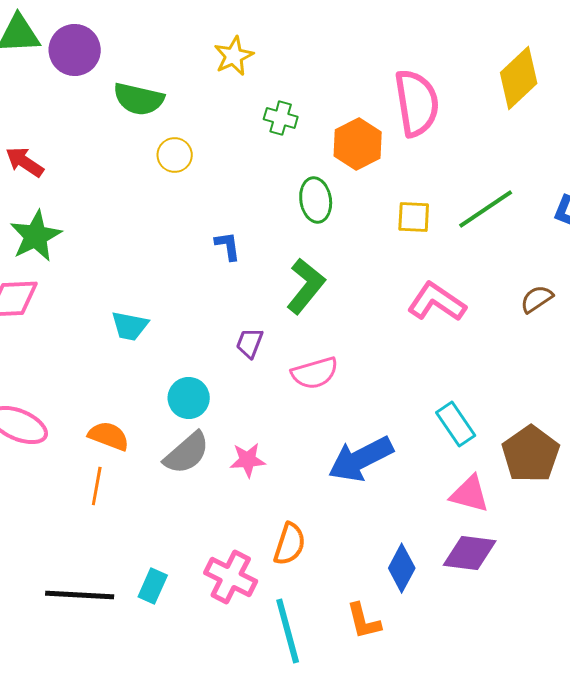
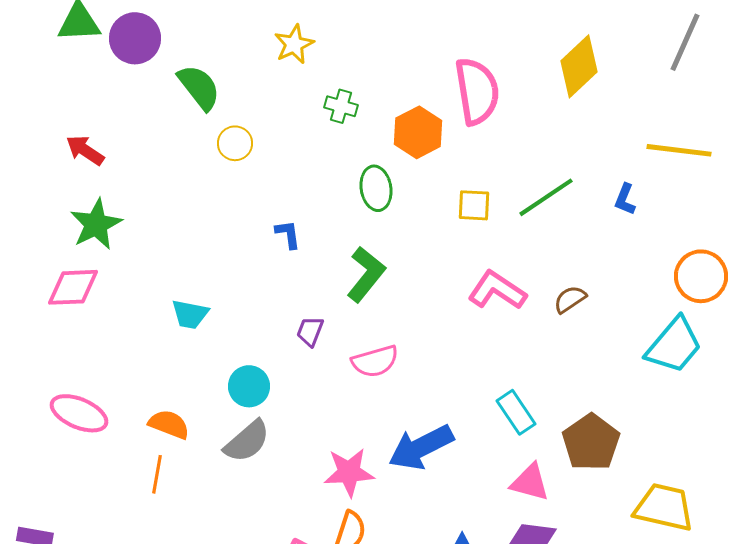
green semicircle: (139, 99) -> (199, 87), turned -141
brown semicircle: (537, 299) -> (570, 299), moved
pink star: (248, 460) -> (349, 472), moved, size x1.4

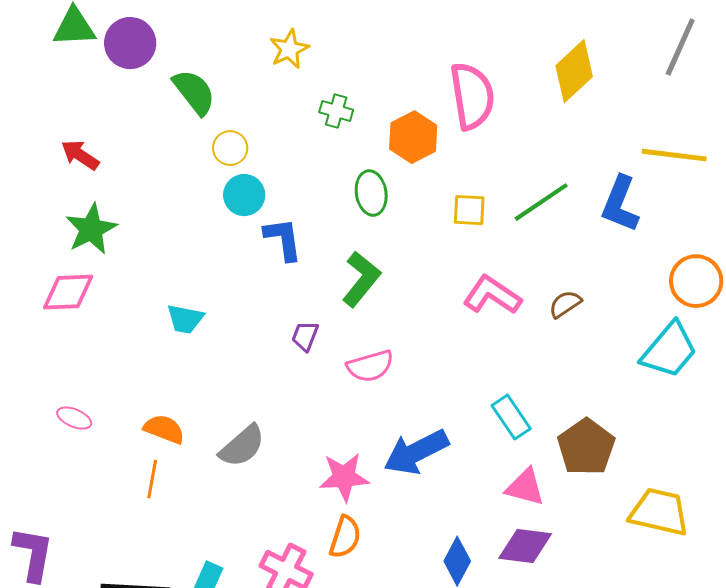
blue L-shape: (625, 199) -> (620, 204), size x1.8
blue L-shape: (288, 234) -> (283, 239), size x1.5
cyan circle: (249, 386) -> (244, 195), moved
pink ellipse: (79, 413) -> (74, 418), size x0.6

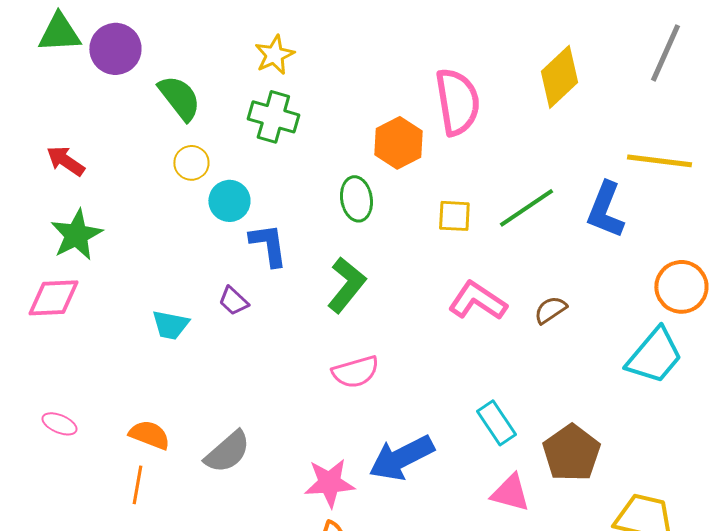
green cross: (336, 111) -> (273, 117), moved, size x1.5
yellow circle: (230, 148) -> (191, 163), moved
purple trapezoid: (305, 336) -> (233, 301), moved, turned -68

